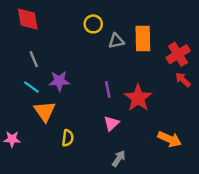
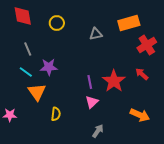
yellow circle: (93, 24) -> (57, 23), moved
orange rectangle: (143, 39) -> (129, 23), moved, turned 75
red arrow: (183, 80) -> (142, 74), moved
purple line: (108, 89) -> (90, 82), moved

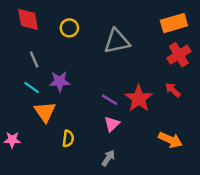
orange rectangle: (129, 23) -> (174, 23), moved
gray triangle: (96, 34) -> (117, 41), size x1.6
purple line: (90, 82) -> (109, 100), turned -48
gray arrow: (98, 131) -> (108, 158), moved

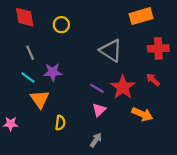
orange rectangle: (174, 23) -> (141, 16), moved
gray triangle: (117, 41) -> (111, 51), moved, turned 45
red cross: (179, 55) -> (158, 48), turned 30
orange arrow: (170, 140) -> (142, 114), moved

